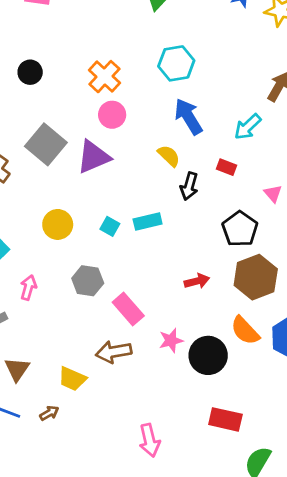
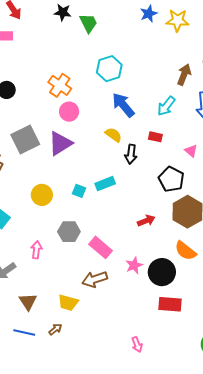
gray square: (46, 144) -> (25, 139), turned 32
pink arrow: (28, 287) -> (36, 250), moved
red rectangle: (225, 419) -> (170, 304), moved
pink arrow: (149, 440) -> (137, 344), moved, size x0.7

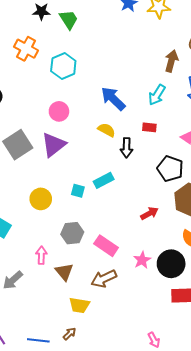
cyan hexagon: (109, 69) -> (63, 66), moved
orange cross: (60, 85) -> (26, 49), moved
brown triangle: (28, 302) -> (64, 272), moved

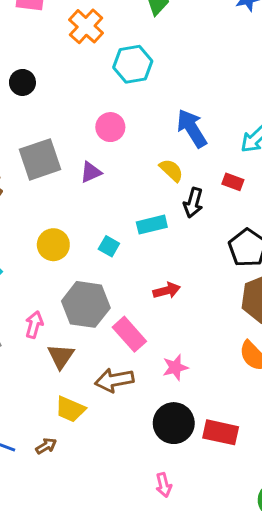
purple triangle: (54, 145) -> (91, 172), size x0.6
cyan rectangle: (104, 180) -> (152, 225), moved
red arrow: (149, 213) -> (167, 290), moved
gray hexagon: (72, 233) -> (86, 304), size x1.4
black circle: (171, 264) -> (174, 423), moved

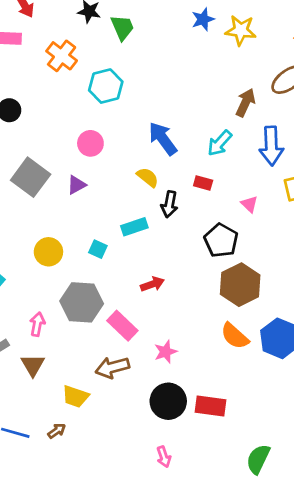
gray square: (40, 159) -> (31, 177), turned -30
brown triangle: (61, 356) -> (33, 365), moved

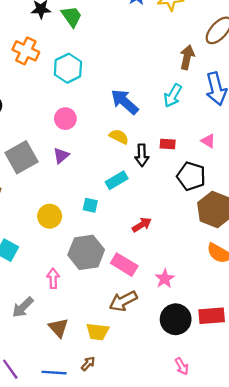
gray square: (31, 177) -> (21, 157), turned 36
red rectangle: (203, 183) -> (168, 144), moved
brown triangle: (33, 365) -> (58, 328), moved

